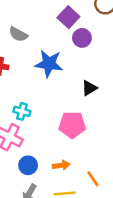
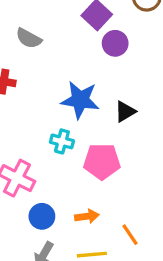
blue star: (49, 64) -> (80, 100), moved
cyan cross: (22, 111) -> (62, 141), moved

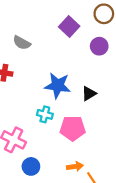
purple circle: (115, 43) -> (99, 46), moved
orange arrow: (87, 216) -> (75, 166), moved

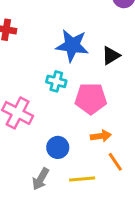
blue circle: (31, 166) -> (58, 147), moved
orange arrow: (75, 166) -> (101, 136), moved

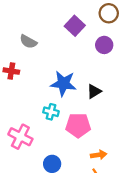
orange arrow: (101, 136) -> (99, 155), moved

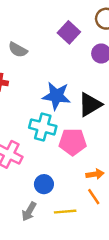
black triangle: (94, 91) -> (90, 105), size x1.5
cyan cross: (51, 112) -> (43, 127), size x1.5

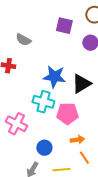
purple square: (69, 32) -> (64, 26), turned -30
orange arrow: (95, 174) -> (77, 140), moved

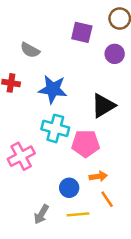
blue star: (54, 77) -> (53, 89), moved
pink cross: (16, 124) -> (21, 156), turned 35
blue circle: (44, 148) -> (69, 188), moved

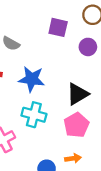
pink pentagon: (86, 144) -> (76, 125), moved, turned -30

